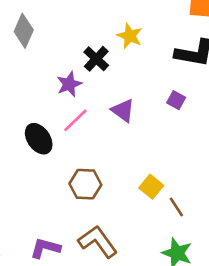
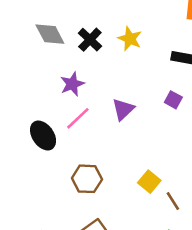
gray diamond: (24, 31) -> (50, 34), moved, turned -52
black cross: (96, 59) -> (90, 40), moved
purple triangle: (123, 110) -> (123, 109), turned 40

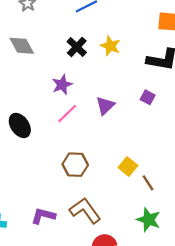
gray diamond: (50, 34) -> (22, 46), moved
black ellipse: (43, 135) -> (20, 125), moved

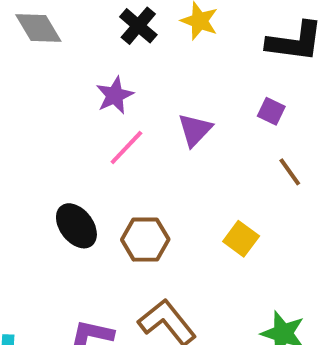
black ellipse: (20, 125) -> (76, 226), moved
brown line: (148, 183) -> (290, 172), moved

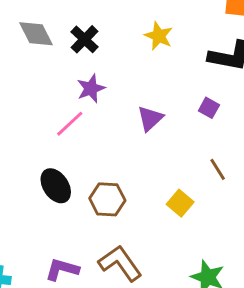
black cross: (138, 26) -> (85, 39), moved
pink line: (126, 147) -> (70, 124), moved
brown line: (290, 172) -> (218, 169), moved

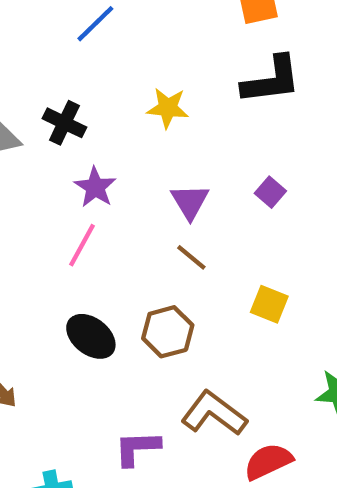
yellow star: (159, 36) -> (168, 108), moved
purple square: (209, 108) -> (270, 192), moved, turned 30
brown line: (218, 169) -> (191, 257), moved

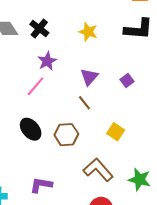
brown L-shape: (214, 413) -> (98, 170), moved

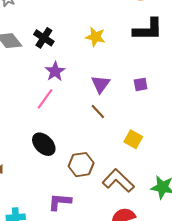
purple square: (127, 80) -> (141, 84), turned 32
brown hexagon: (66, 135) -> (81, 165), moved

